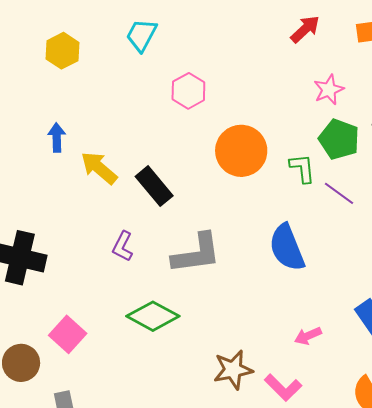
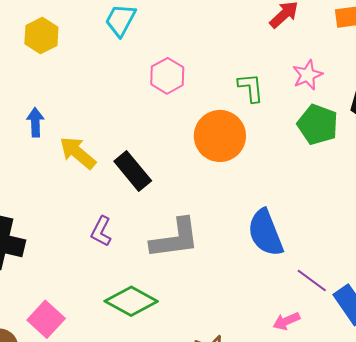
green L-shape: (302, 168) -> (251, 88), moved
purple line: (339, 193) -> (312, 280), moved

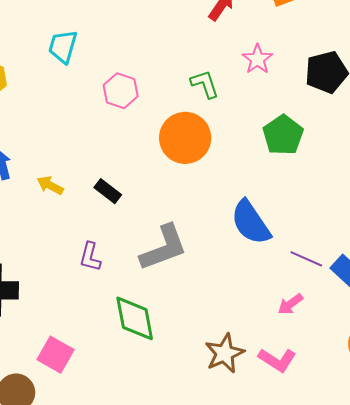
green pentagon: (318, 125) -> (283, 135), moved, turned 30
yellow arrow: (78, 153) -> (50, 185), size x0.7
black rectangle: (133, 171) -> (108, 191), size x0.7
green diamond: (131, 301) -> (135, 318), turned 63

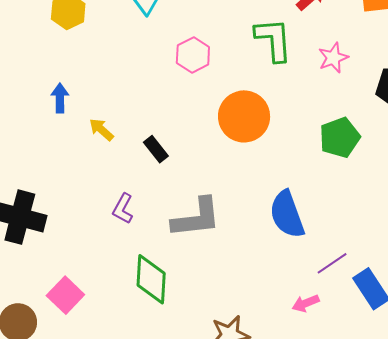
green L-shape: (205, 84) -> (274, 40), moved, size x1.5
purple line: (306, 259) -> (332, 263), turned -72

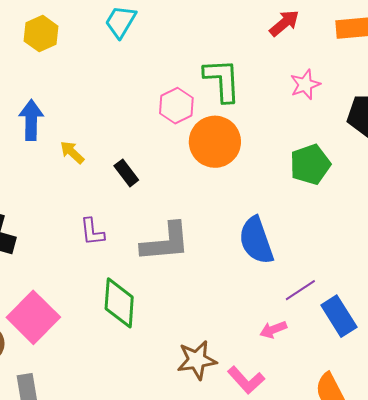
green L-shape: (274, 40) -> (222, 80), moved
pink hexagon: (193, 55) -> (176, 106), moved
blue arrow: (60, 98) -> (31, 120), size x1.4
purple L-shape: (123, 209) -> (92, 232), turned -36
pink square: (65, 295) -> (33, 317), size x1.4

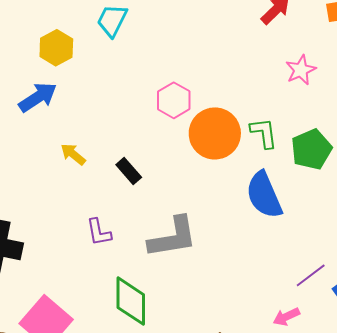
yellow hexagon: (41, 34) -> (56, 48), moved
green L-shape: (222, 80) -> (264, 133), moved, size x0.7
blue arrow: (31, 120) -> (38, 97), moved, turned 60
blue semicircle: (256, 240) -> (264, 195), moved

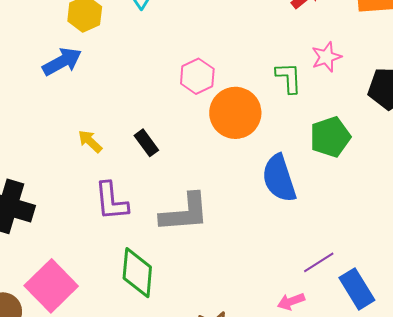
green L-shape: (264, 133) -> (289, 78), moved
yellow arrow: (73, 154) -> (90, 141), moved
purple L-shape: (99, 232) -> (111, 201), size x1.4

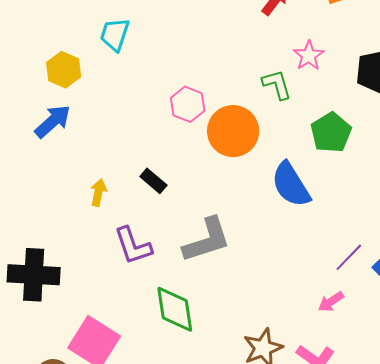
yellow arrow: (90, 141) -> (98, 192), turned 72

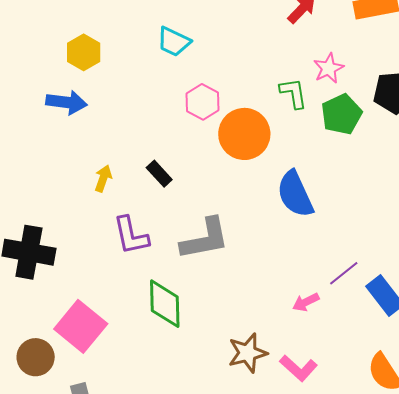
cyan trapezoid: (115, 34) -> (174, 42), moved, turned -90
blue arrow: (53, 121) -> (66, 102), turned 42
green pentagon: (331, 133) -> (341, 114), moved
pink arrow: (331, 302) -> (306, 302), moved

